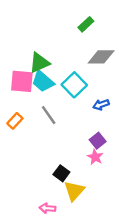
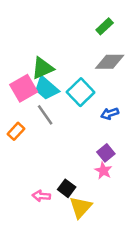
green rectangle: (86, 24) -> (105, 26), moved
pink square: (22, 81) -> (24, 88), turned -35
gray line: (49, 115) -> (45, 115), moved
pink arrow: (47, 208) -> (41, 196), moved

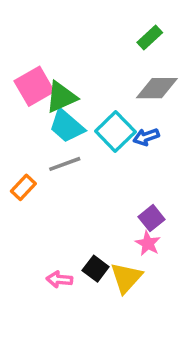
pink square: (24, 88) -> (34, 86), moved
blue arrow: (110, 114) -> (146, 137), moved
gray line: (45, 115) -> (65, 164), turned -75
yellow triangle: (81, 207) -> (126, 278), moved

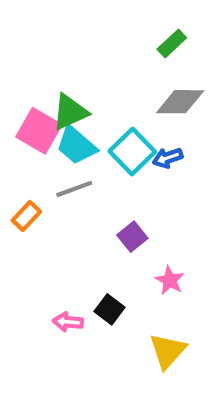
pink square: (34, 86) -> (39, 131), moved, turned -30
purple square: (152, 218) -> (132, 237), moved
yellow triangle: (126, 278) -> (168, 351), moved

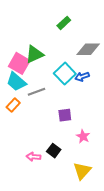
green rectangle: (172, 44) -> (64, 23), moved
cyan trapezoid: (76, 145) -> (16, 82), moved
purple square: (132, 237) -> (65, 115), turned 32

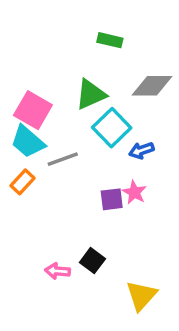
green rectangle: (64, 23) -> (110, 40), turned 56
green triangle: (34, 54) -> (91, 94), moved
blue arrow: (82, 77) -> (141, 150), moved
pink star: (83, 136) -> (134, 192), moved

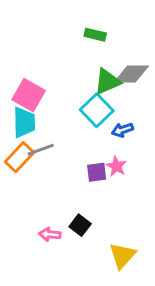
green triangle: (91, 94) -> (107, 82), moved
cyan trapezoid: (28, 142) -> (24, 122), turned -132
gray line: (63, 159) -> (41, 150), moved
orange rectangle: (22, 182) -> (20, 157), size x1.4

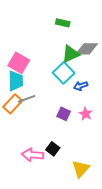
pink star: (116, 166) -> (86, 114), moved
purple square: (97, 172) -> (64, 114), turned 32
pink arrow: (50, 234) -> (33, 155), size x1.5

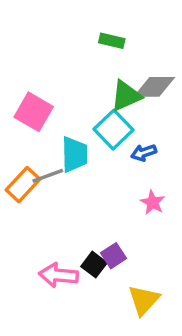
cyan trapezoid: (16, 81) -> (74, 154), moved
purple square: (64, 114) -> (114, 256), moved, turned 32

